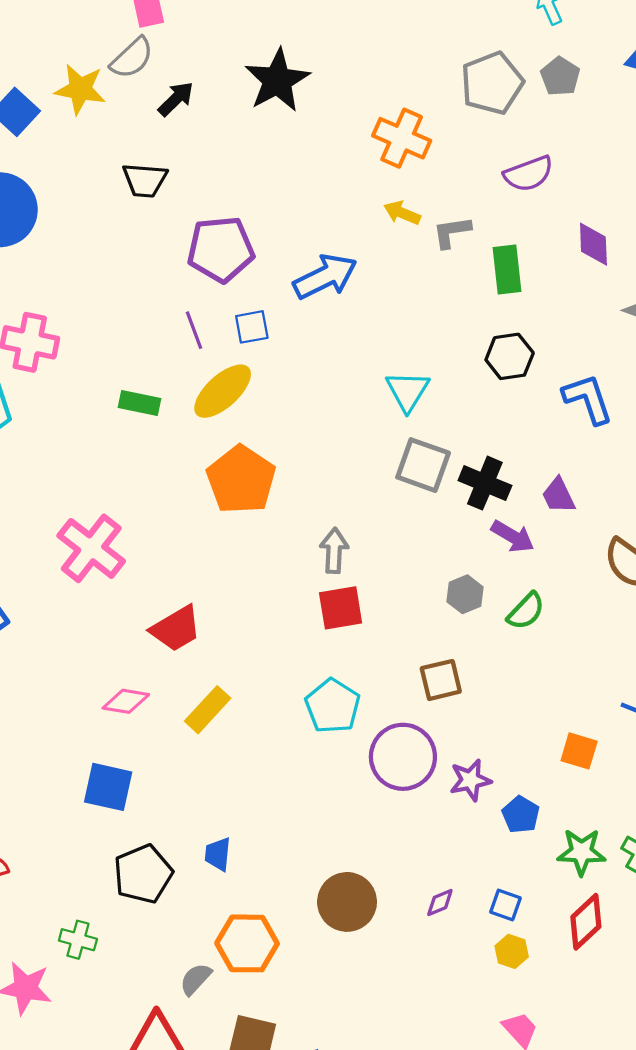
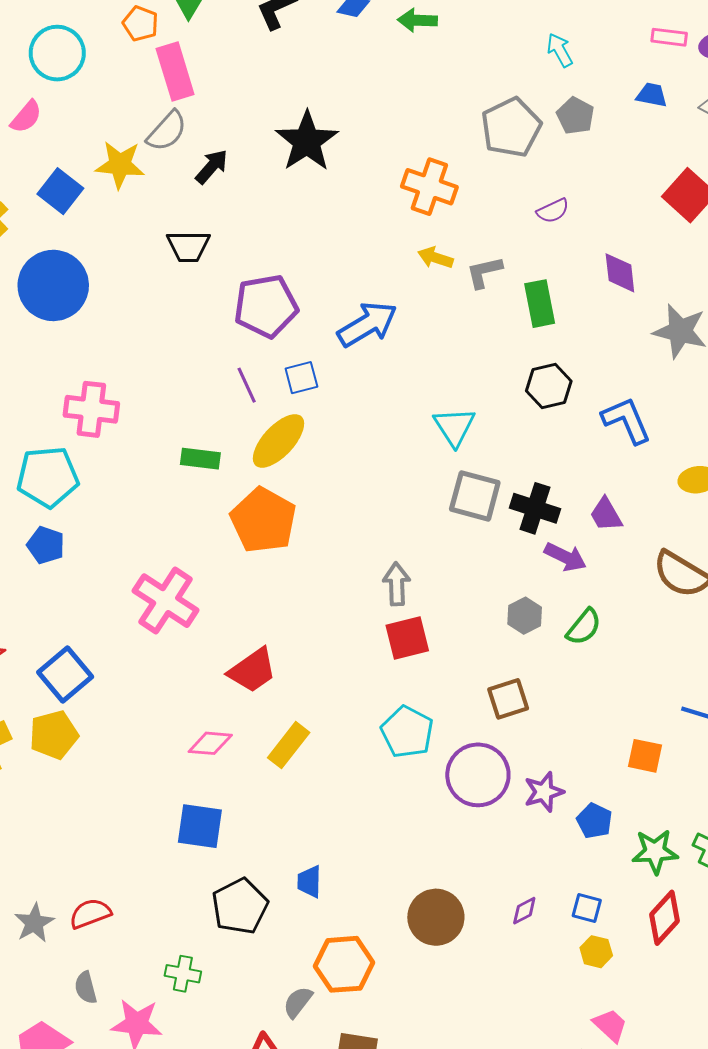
purple semicircle: (529, 174) -> (553, 211), size x0.7
orange pentagon: (241, 480) -> (263, 520), moved

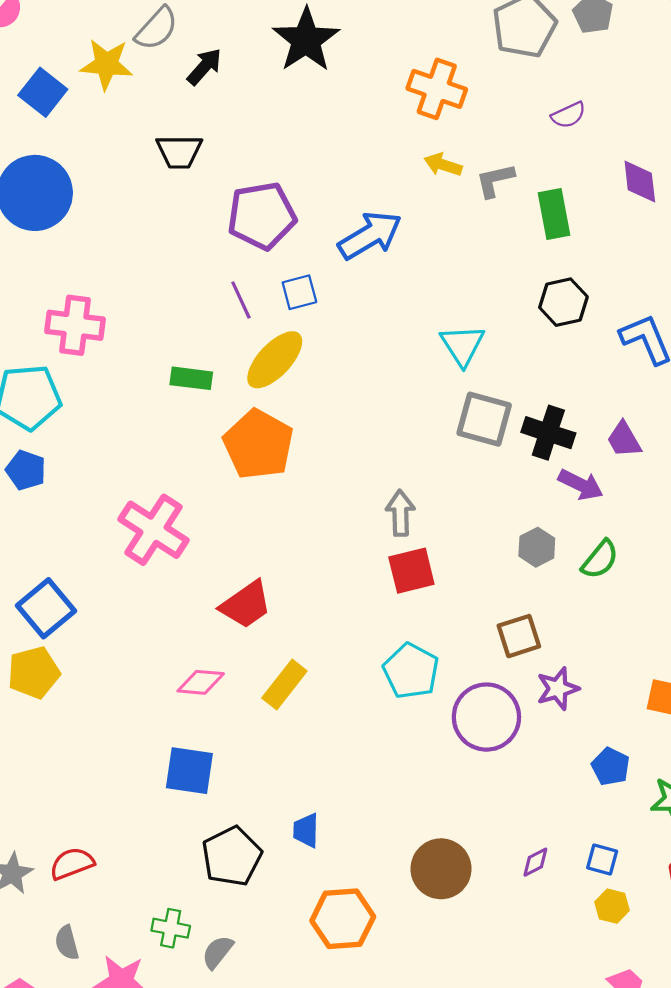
purple star: (544, 792) -> (558, 689), moved
gray semicircle: (298, 1002) -> (218, 952), moved

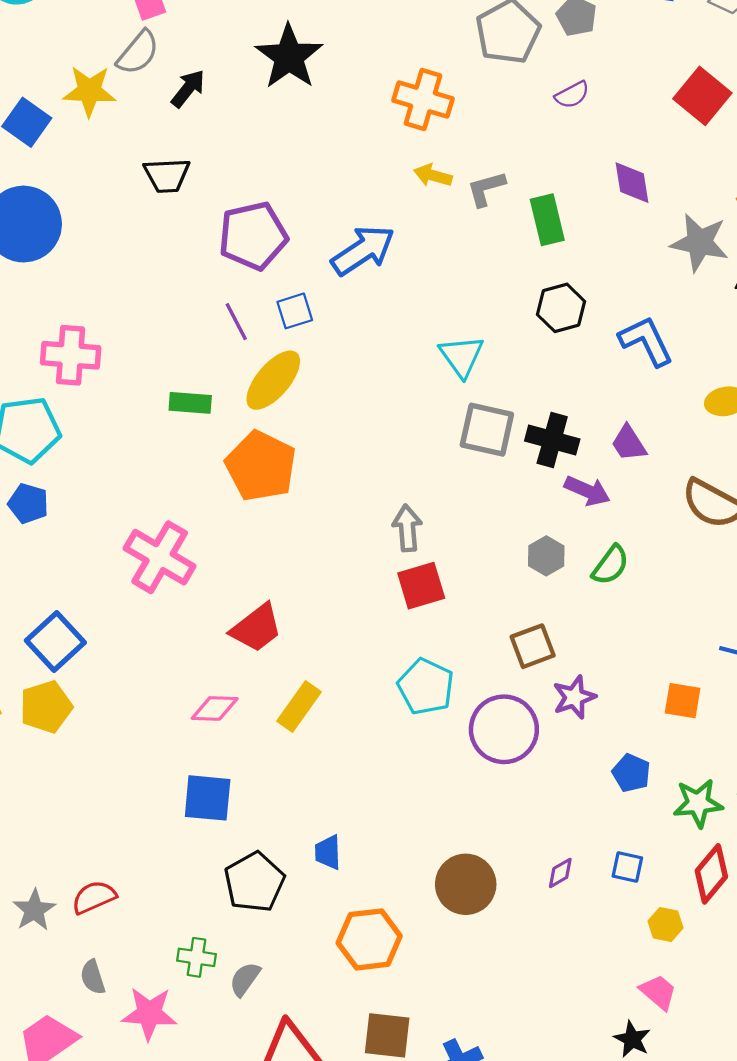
purple semicircle: (568, 115) -> (572, 95), moved
yellow hexagon: (612, 906) -> (665, 924), moved

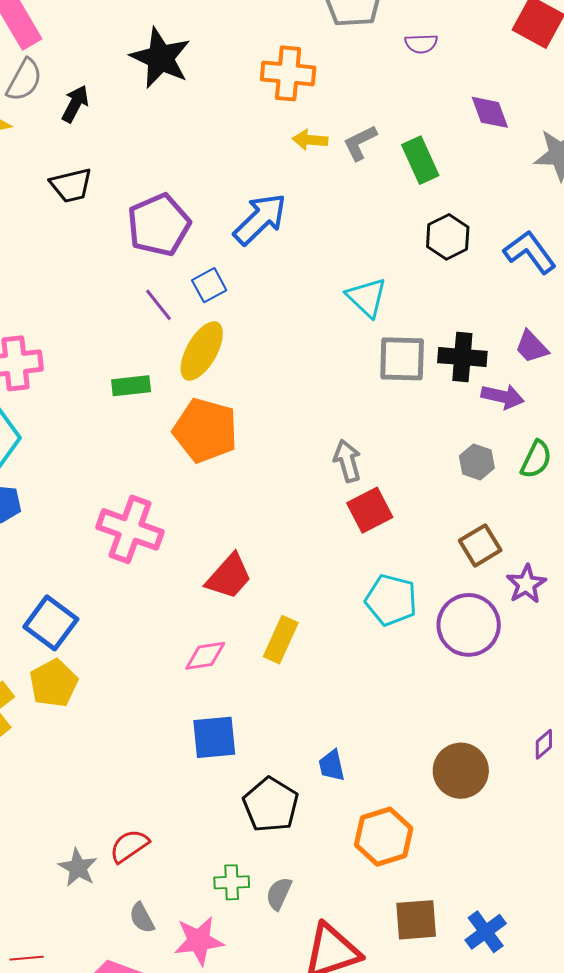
purple semicircle: (572, 95) -> (421, 44), turned 36

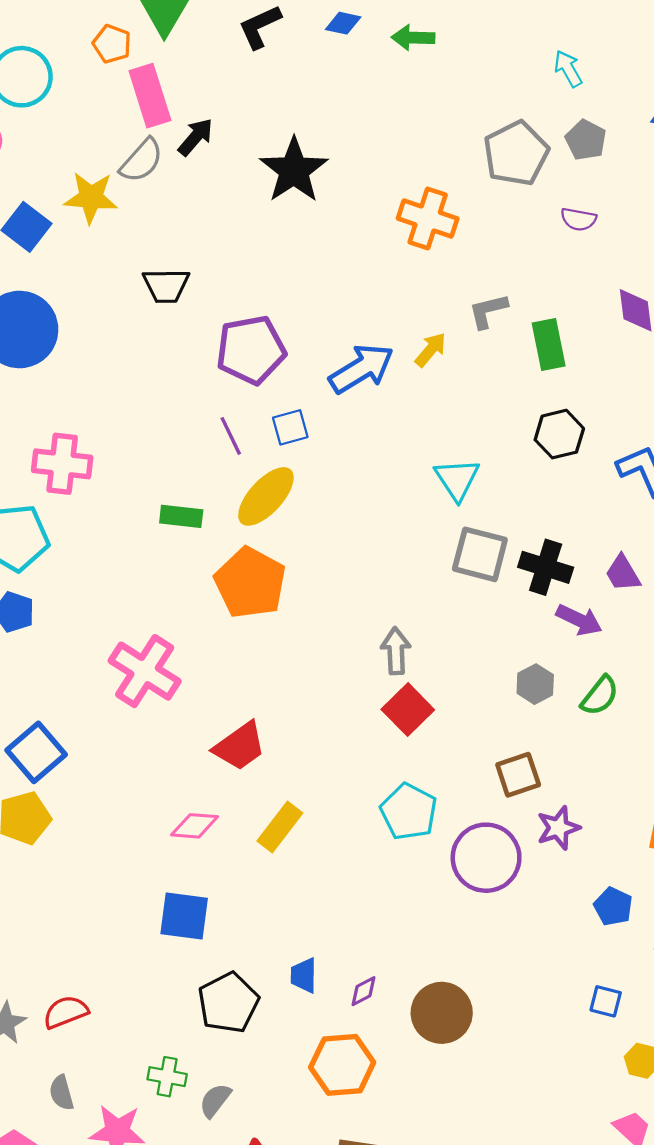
black arrow: (75, 104) -> (196, 137), moved
yellow arrow: (310, 140) -> (431, 350), moved, turned 112
red square: (370, 510) -> (408, 710), turned -30
purple diamond: (544, 744) -> (363, 991), moved

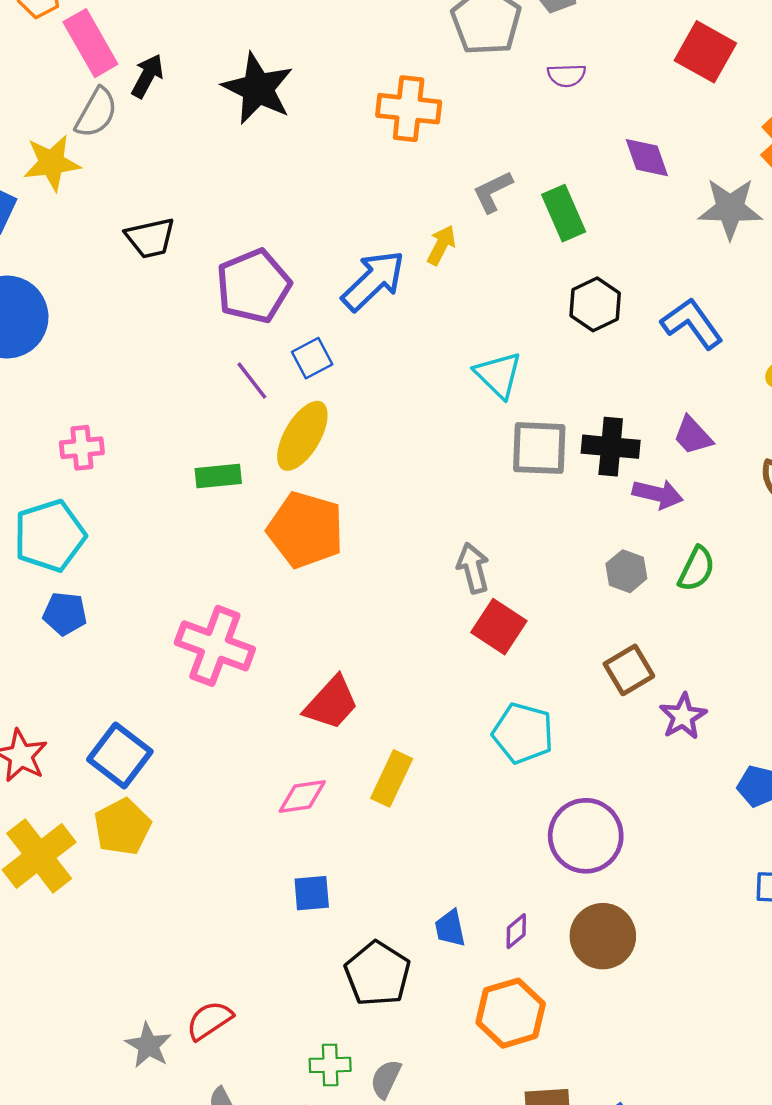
pink cross: (62, 464) -> (82, 448), size x0.7
purple circle: (486, 858) -> (586, 836), moved
blue square: (184, 916) -> (312, 893), size x0.7

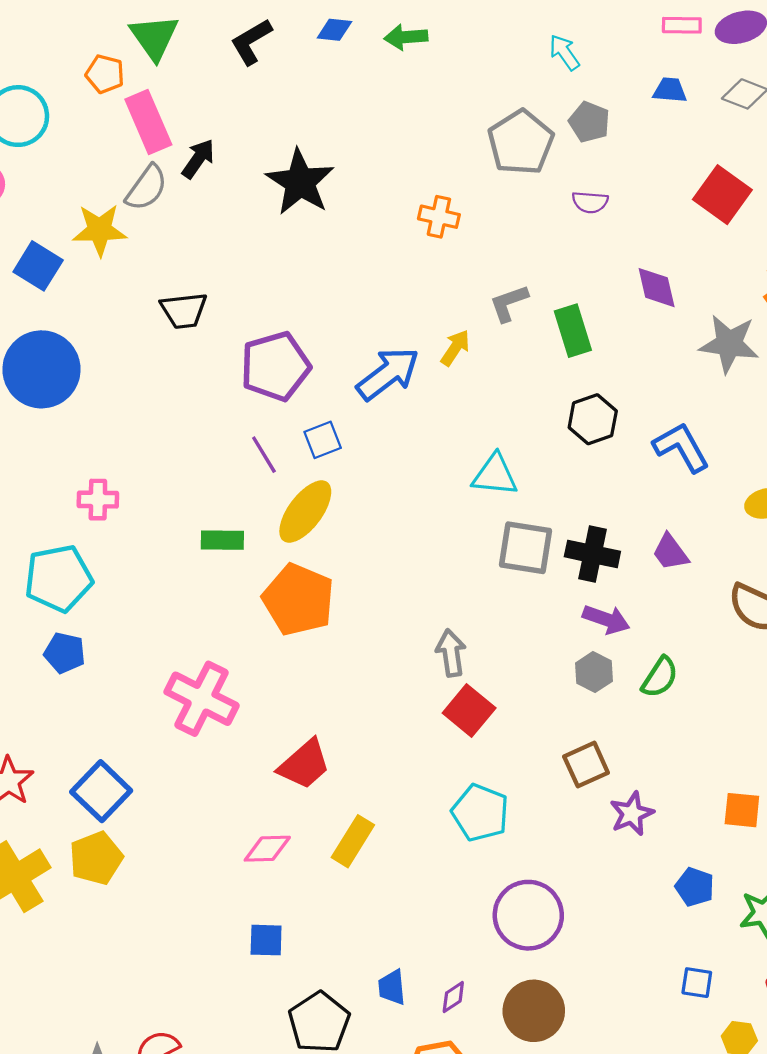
orange cross: (409, 109) -> (439, 217), size x0.7
cyan triangle: (498, 375) -> (495, 475), turned -45
purple arrow: (658, 494) -> (606, 619), moved

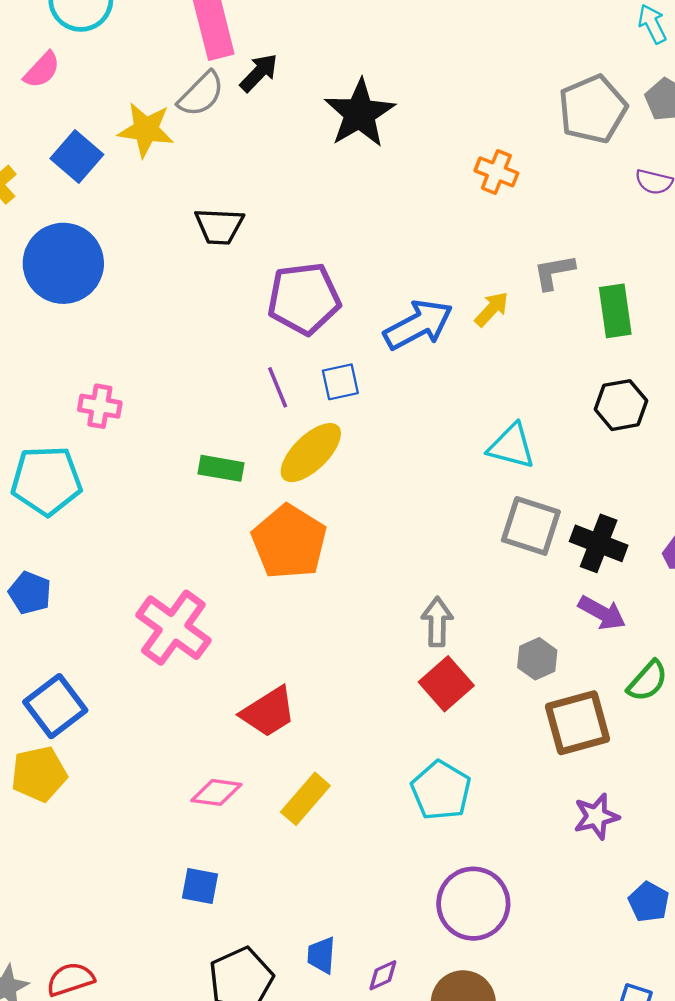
blue pentagon: (65, 653) -> (30, 593), moved
gray hexagon: (594, 672) -> (537, 659), moved
brown square: (586, 765) -> (578, 723), moved, size x1.4

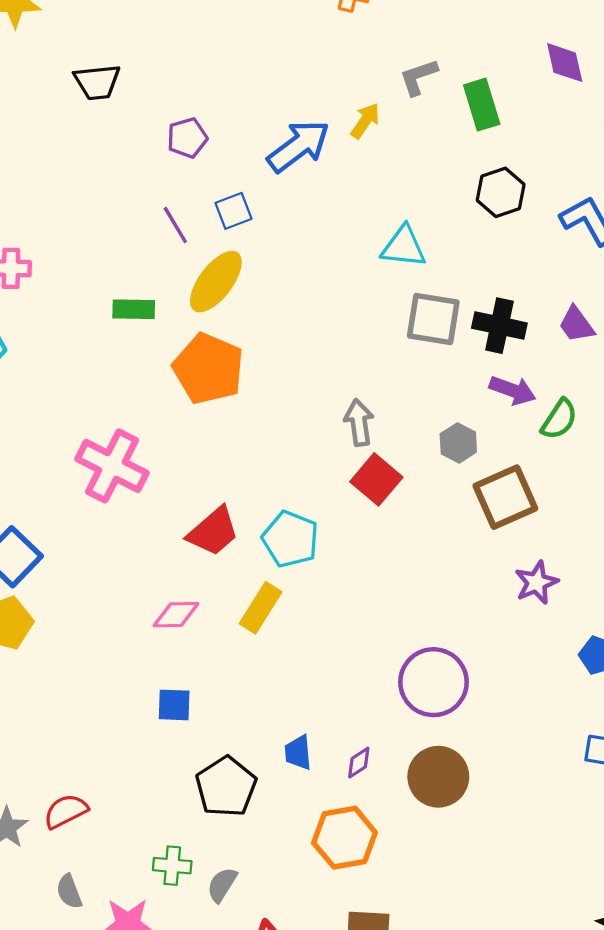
purple pentagon: (304, 299) -> (187, 138), size x0.6
green semicircle: (648, 681) -> (559, 419), moved
cyan pentagon: (441, 791) -> (290, 539), moved

